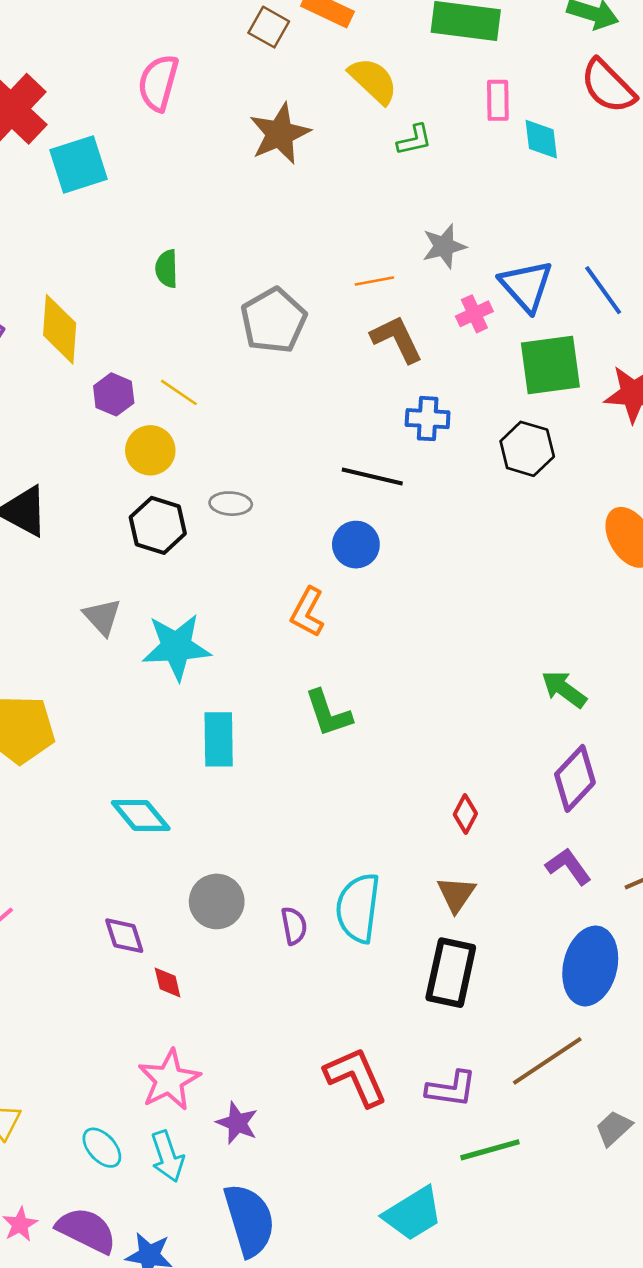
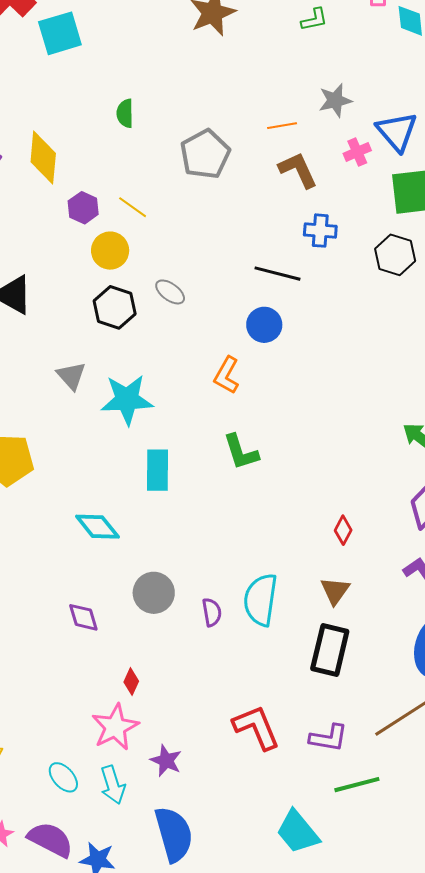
gray ellipse: (231, 504) -> (170, 292), turned 32
red diamond: (168, 983) -> (131, 682), moved, turned 36
cyan trapezoid: (413, 1214) -> (298, 832), turned 81

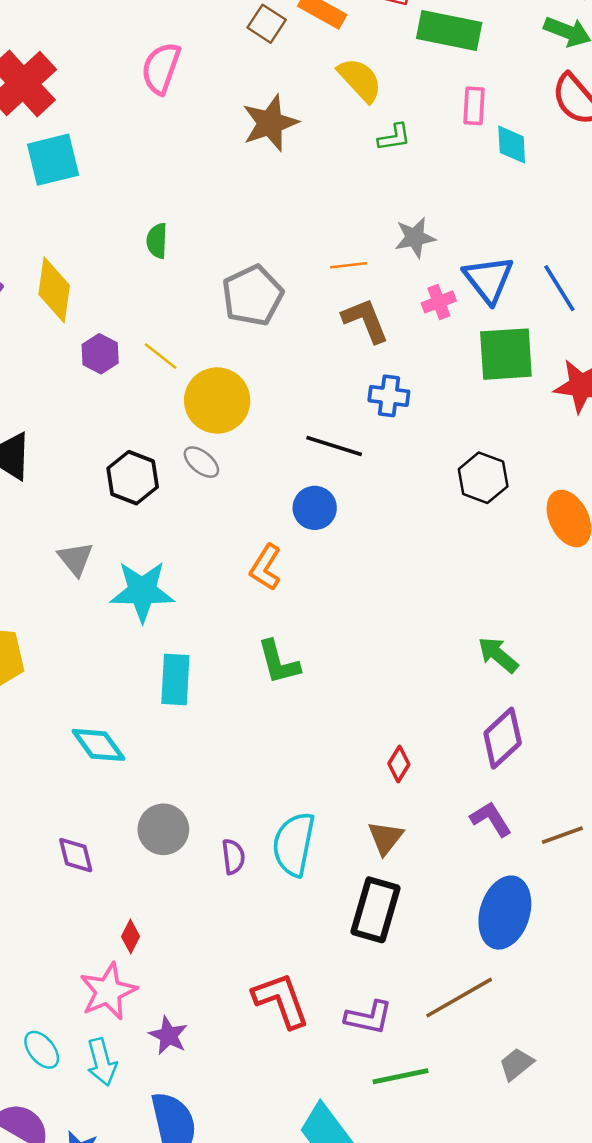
cyan square: (60, 33) -> (53, 160), moved
yellow circle: (110, 251) -> (217, 400), moved, size x1.4
black hexagon: (395, 255) -> (483, 478), moved

